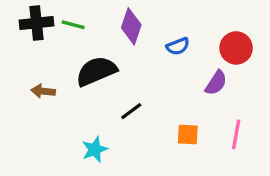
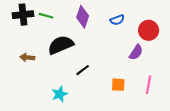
blue semicircle: (178, 46) -> (117, 20), moved

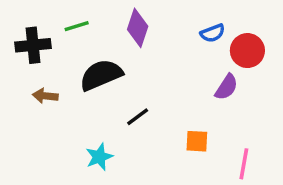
black cross: (23, 15) -> (33, 45), moved
green line: (46, 16) -> (77, 26), turned -32
blue semicircle: (117, 20) -> (213, 33), moved
pink line: (149, 85) -> (244, 164), moved

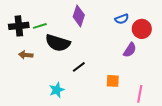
green line: (77, 26) -> (40, 26), moved
black semicircle: (101, 75) -> (58, 43), turned -140

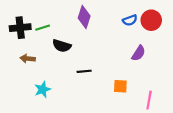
red circle: (142, 29) -> (151, 20), moved
black semicircle: (58, 43) -> (62, 46), size x0.7
black line: (79, 67) -> (84, 71), turned 32
cyan star: (57, 90) -> (43, 89), moved

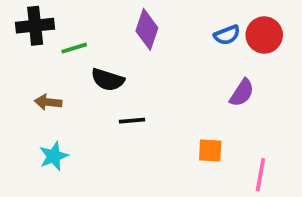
black cross: (20, 28) -> (35, 26), moved
black line: (84, 71) -> (132, 121), moved
cyan star: (43, 89) -> (54, 156), moved

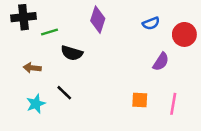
red circle: (264, 35) -> (184, 34), moved
black line: (132, 121) -> (64, 93), moved, turned 49
pink line: (260, 175) -> (173, 104), moved

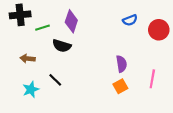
purple diamond: (98, 20) -> (71, 21), moved
purple semicircle: (161, 62) -> (121, 64), moved, turned -42
orange square: (140, 100) -> (120, 86), turned -32
pink line: (173, 104) -> (152, 79), moved

